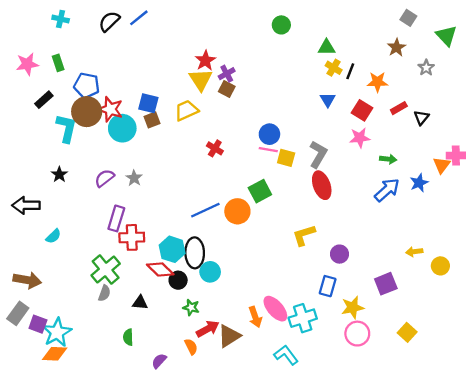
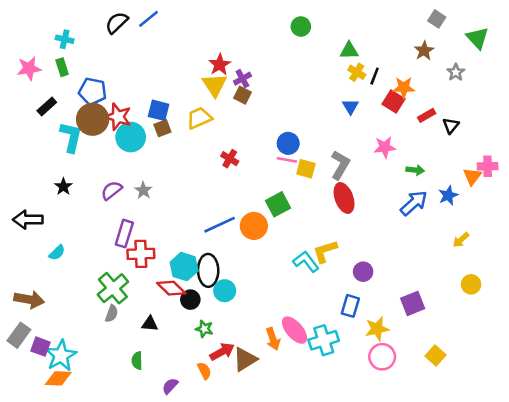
cyan cross: (61, 19) -> (65, 39), moved
red square: (362, 110) -> (394, 101), moved
yellow arrow: (414, 252) -> (461, 240), moved, turned -35
cyan L-shape: (286, 355) -> (306, 261), moved

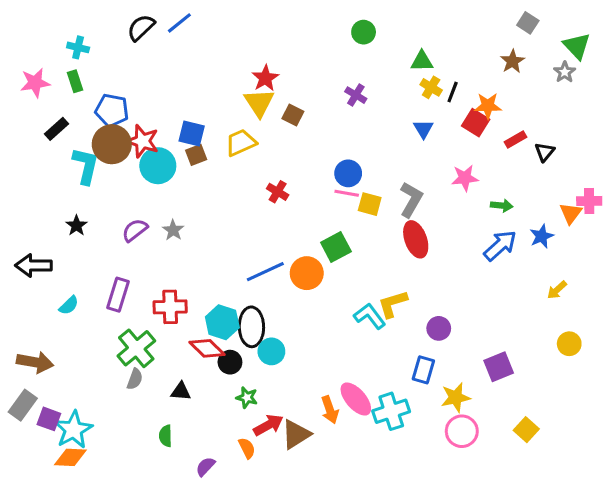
gray star: (456, 72) -> (565, 72), moved
purple cross: (242, 79) -> (356, 95), moved, turned -30
purple rectangle: (124, 234) -> (118, 295), moved

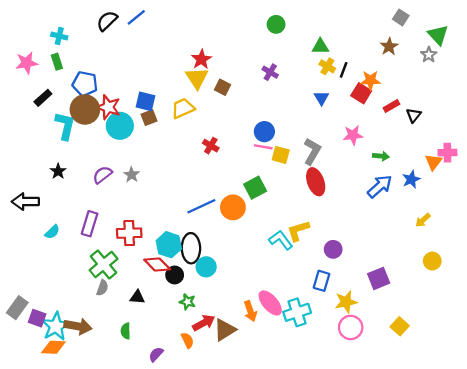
brown arrow: (35, 362) -> (78, 326), moved

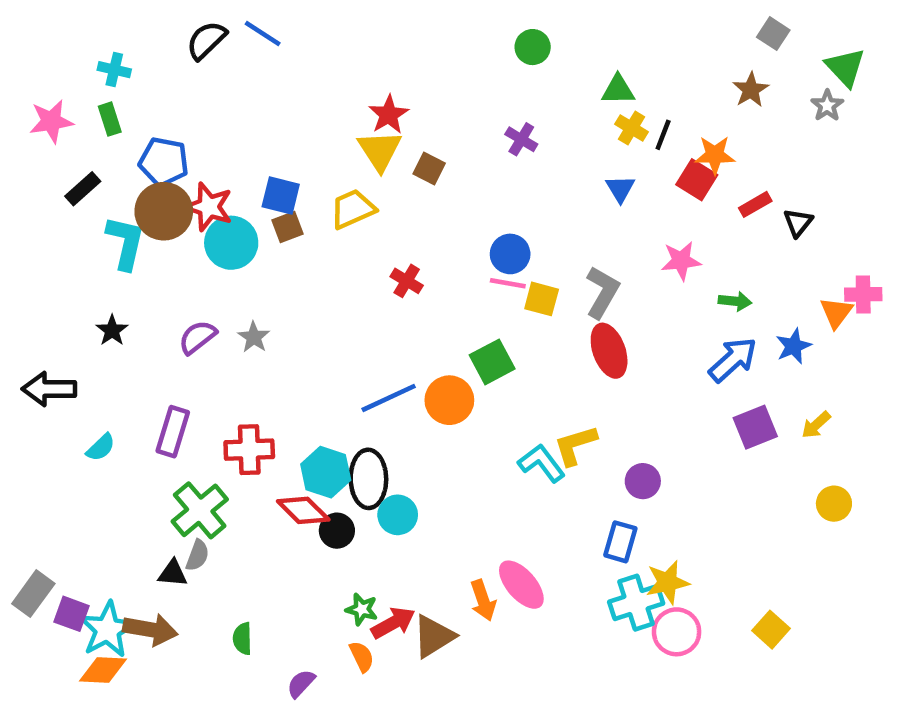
blue line: (136, 17) -> (263, 34), turned 72
purple square: (379, 278) -> (755, 427), moved
black triangle: (137, 297) -> (173, 573), moved
green star: (187, 302) -> (362, 609), moved
cyan cross: (297, 312) -> (636, 603), moved

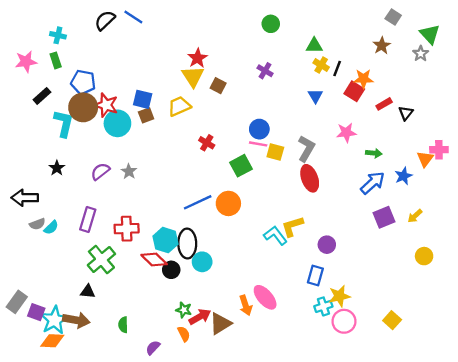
green square: (492, 362) -> (241, 166), moved
gray semicircle: (197, 555) -> (37, 224), moved, turned 49
cyan cross: (636, 603) -> (323, 306), size x0.7

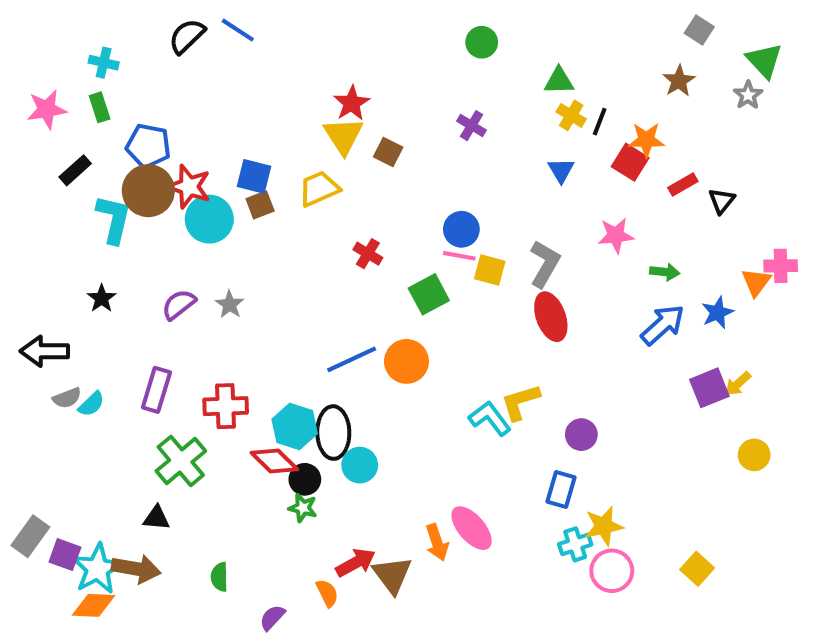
purple square: (384, 217) -> (709, 388), moved
green star: (184, 310) -> (303, 508), moved
brown triangle: (220, 324) -> (392, 575), turned -35

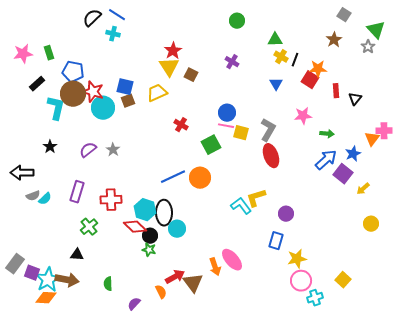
cyan cross: (104, 63) -> (113, 34), moved
red rectangle: (683, 185) -> (336, 91), turned -64
purple square: (709, 388) -> (343, 174), moved, turned -30
green cross: (181, 461) -> (89, 227), size x0.7
cyan cross: (575, 544) -> (315, 298), moved

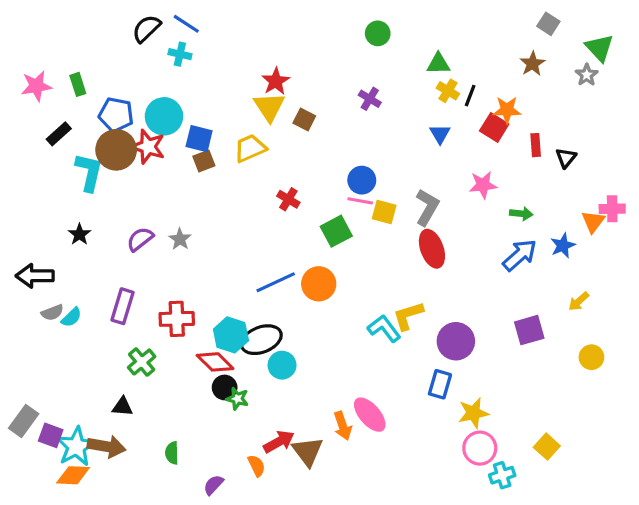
cyan circle: (103, 108) -> (164, 116), moved
purple square: (343, 174) -> (529, 330), moved, turned 36
black ellipse: (164, 213) -> (261, 340), turned 70
purple circle: (286, 214) -> (456, 341), size x1.5
black circle: (150, 236) -> (225, 387), moved

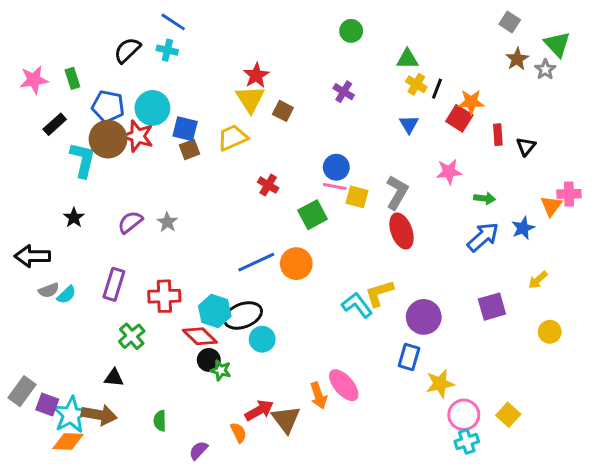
black semicircle: (146, 29) -> (127, 50), moved
brown star: (532, 64) -> (517, 59), moved
pink circle: (480, 448) -> (464, 415), moved

